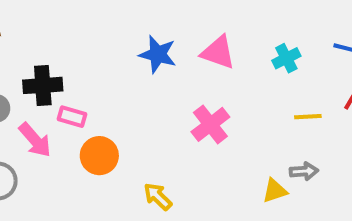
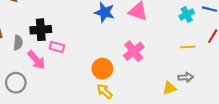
cyan cross: (286, 58) -> (187, 15), moved
orange circle: (99, 156) -> (102, 69), moved

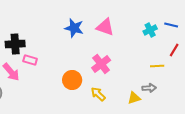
yellow line: (188, 47) -> (157, 66), moved
yellow arrow: (105, 91) -> (98, 94), moved

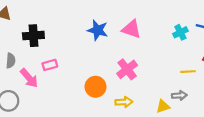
black cross: (15, 44) -> (33, 36), moved
pink rectangle: (30, 60) -> (50, 65), turned -32
yellow arrow: (98, 94) -> (124, 102), turned 133

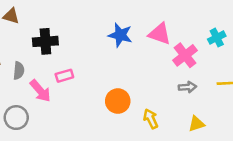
pink cross: (127, 69) -> (185, 55), moved
gray arrow: (179, 95) -> (188, 87), moved
yellow arrow: (124, 102) -> (151, 119), turned -112

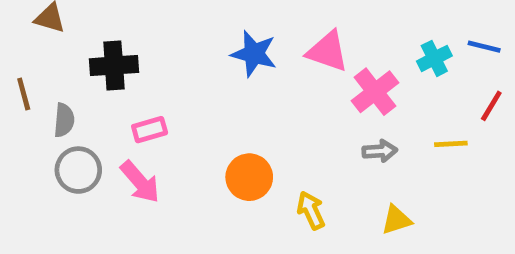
pink arrow: (40, 91) -> (140, 182), moved
gray circle: (16, 118) -> (78, 170), moved

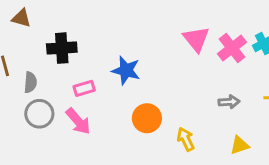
pink triangle: (328, 51) -> (196, 39), turned 32
blue star: (254, 54) -> (126, 70), moved
pink cross: (375, 92) -> (232, 48), moved

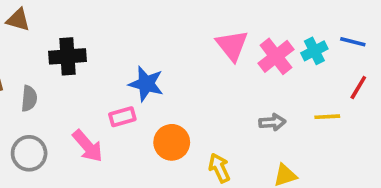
pink rectangle: (84, 88) -> (122, 117), moved
gray circle: (39, 114) -> (29, 153), moved

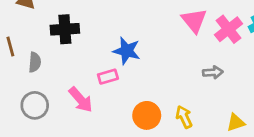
gray arrow: (272, 122) -> (213, 72), moved
orange circle: (172, 142) -> (147, 115), moved

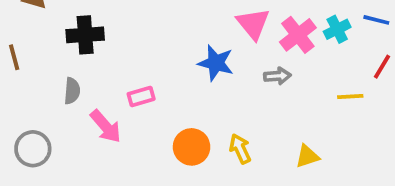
blue star: (127, 51) -> (216, 63), moved
gray semicircle: (35, 62) -> (72, 91), moved
gray arrow: (213, 72) -> (277, 76), moved
gray circle: (35, 105) -> (33, 149), moved

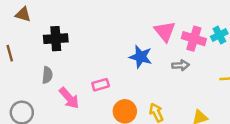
pink cross: (298, 35) -> (194, 39), turned -35
pink rectangle: (141, 96) -> (101, 85), moved

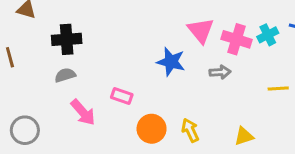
gray semicircle: (47, 75) -> (65, 75), moved, turned -112
pink rectangle: (101, 85) -> (122, 96), turned 35

